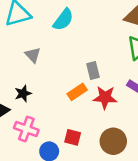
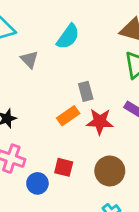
cyan semicircle: (63, 20) -> (68, 37), moved
gray triangle: (33, 55) -> (29, 59), moved

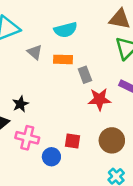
cyan semicircle: (68, 37) -> (66, 30), turned 45
orange rectangle: (68, 116) -> (63, 59), moved, turned 42

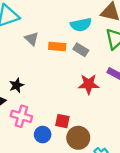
cyan semicircle: (66, 30) -> (81, 25), moved
gray rectangle: (85, 75) -> (81, 50), moved, turned -40
brown circle: (112, 140) -> (78, 138), moved

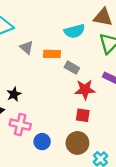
gray rectangle: (81, 50) -> (72, 68), moved
red square: (62, 121) -> (83, 115), moved

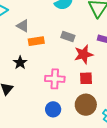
orange rectangle: (52, 54) -> (36, 41), moved
black star: (14, 94) -> (20, 63), moved
pink cross: (20, 125) -> (55, 79), moved

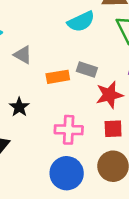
orange rectangle: (36, 41) -> (58, 77), moved
blue circle: (53, 109) -> (67, 173), size x1.5

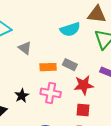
black star: (19, 107) -> (22, 96), moved
pink cross: (69, 130) -> (51, 93), moved

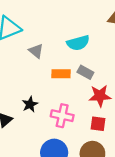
cyan semicircle: (70, 29) -> (78, 43), moved
pink cross: (51, 93) -> (62, 116), moved

